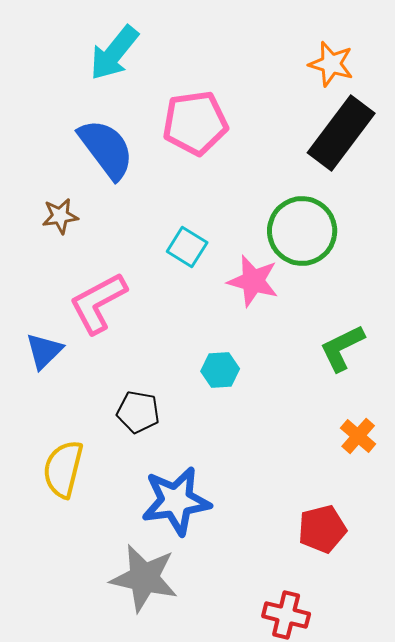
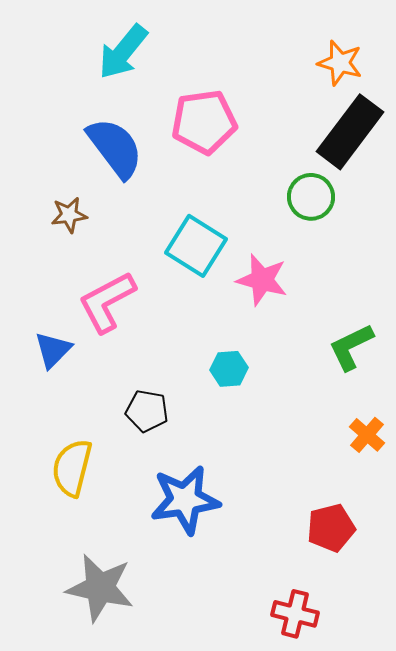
green circle: (302, 231) -> (311, 197), moved, size x0.7
cyan square: (187, 247) -> (196, 246), size x1.5
gray star: (144, 578) -> (100, 588), moved

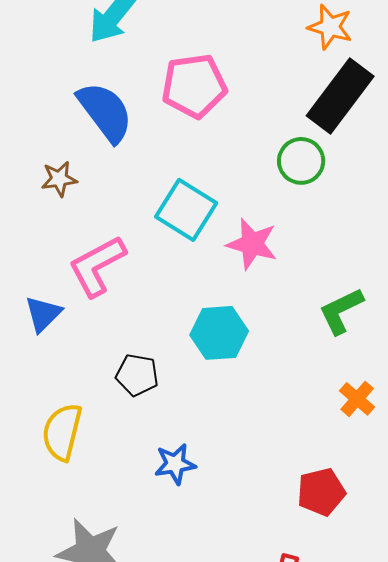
cyan hexagon: (229, 369) -> (219, 333), size x1.5
blue star: (185, 500) -> (175, 464), size x0.6

